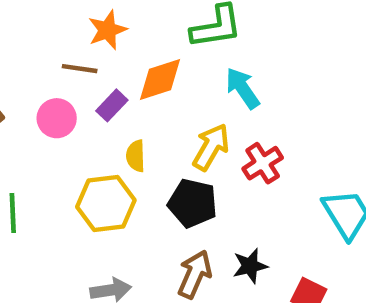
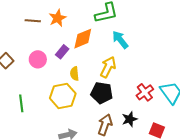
brown line: (80, 69) -> (33, 21), moved
red cross: (263, 163) -> (145, 92), moved

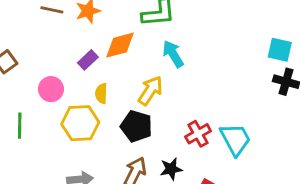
pink circle: (38, 59) -> (51, 89), moved

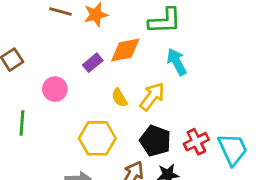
yellow semicircle: (101, 93) -> (119, 98), moved, turned -36
yellow hexagon: (80, 123) -> (97, 138), moved
black pentagon: (136, 126) -> (155, 141), moved

